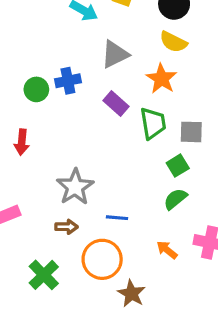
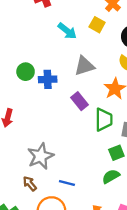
green circle: (36, 89) -> (26, 72), moved
brown arrow: (66, 227) -> (30, 184), turned -140

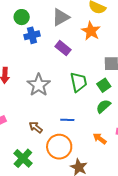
green circle: (26, 72) -> (22, 17), moved
green trapezoid: (104, 120) -> (79, 82), moved
gray star: (41, 156) -> (39, 85), moved

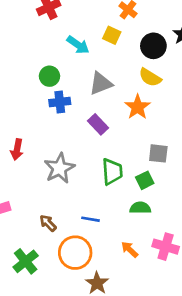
green semicircle: (103, 106) -> (140, 208), turned 35

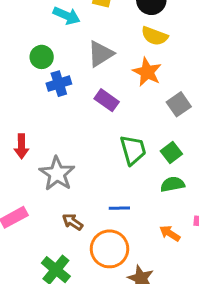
gray square: (158, 153) -> (179, 104), moved, turned -30
gray star: (59, 168) -> (57, 174), moved

